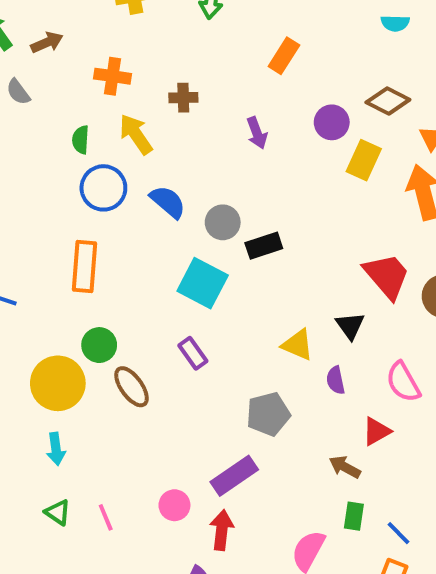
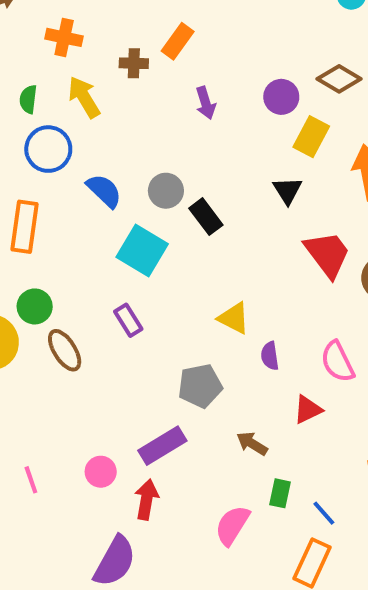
orange rectangle: (284, 56) -> (178, 41), moved
blue semicircle: (168, 202) -> (104, 191), moved
black rectangle: (264, 246) -> (206, 217), turned 68
black triangle: (350, 326) -> (287, 190), moved
brown arrow: (345, 467) -> (252, 444), moved

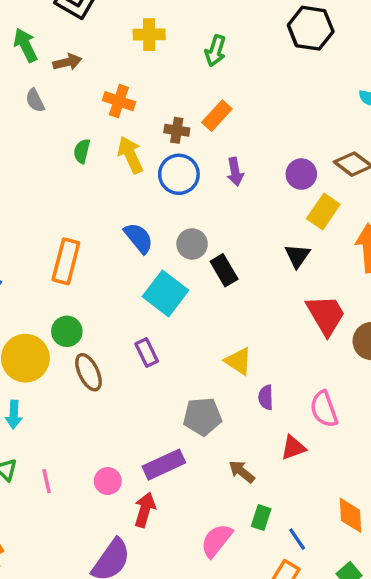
blue circle: (48, 149) -> (179, 174), moved

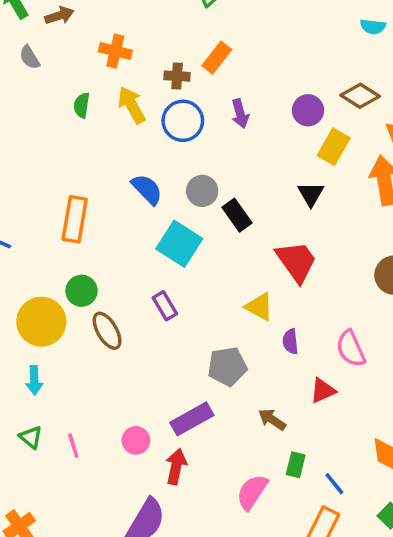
red trapezoid: (326, 315) -> (296, 261), moved

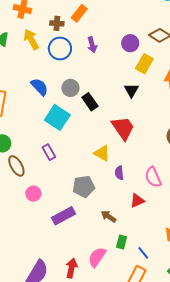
pink circle: (136, 440) -> (33, 194), moved
red arrow: (176, 467) -> (72, 268), moved

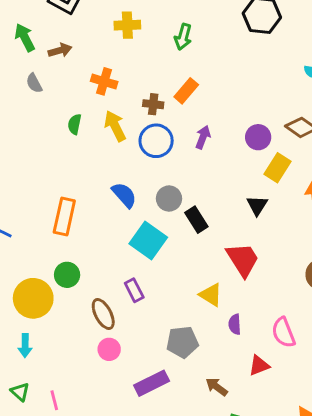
purple arrow: (92, 45) -> (203, 137), turned -147
brown ellipse: (16, 166) -> (103, 314), moved

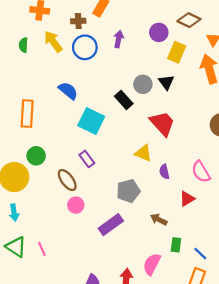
gray circle: (169, 199) -> (143, 84), moved
green triangle: (20, 392) -> (16, 247), size x1.5

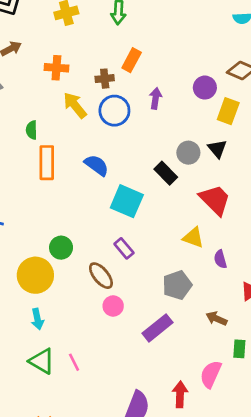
green semicircle: (23, 45) -> (32, 130), moved
orange rectangle: (27, 114) -> (47, 163), moved

